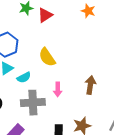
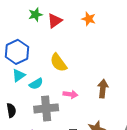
orange star: (88, 11) -> (89, 19), moved
pink arrow: (58, 89) -> (70, 94), turned -80

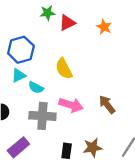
cyan semicircle: (36, 84) -> (36, 88), turned 48
brown arrow: (103, 89) -> (107, 104), turned -54
pink arrow: (70, 94) -> (71, 105), size x1.5

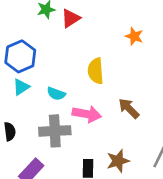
orange star: (104, 27) -> (134, 36), moved
yellow semicircle: (64, 69) -> (96, 71), moved, turned 30
cyan semicircle: (36, 88) -> (56, 94), moved

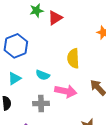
cyan triangle: (21, 87) -> (14, 78), moved
gray cross: (55, 131) -> (41, 103), size x0.7

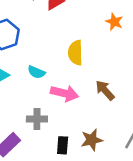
gray cross: (41, 103) -> (37, 119), moved

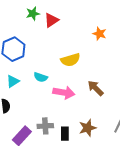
yellow semicircle: (75, 53) -> (70, 60), turned -102
gray cross: (37, 119) -> (45, 126), moved

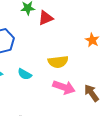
brown arrow: (96, 88) -> (91, 93), moved
pink arrow: (64, 92) -> (64, 87), moved

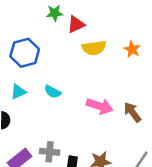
yellow semicircle: (58, 62) -> (94, 48), moved

